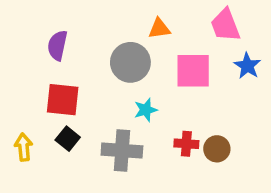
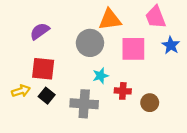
orange triangle: (159, 28) -> (110, 20), size x1.5
purple semicircle: (58, 45) -> (40, 31), turned 42
red cross: (186, 144) -> (123, 91), moved
yellow arrow: (24, 147) -> (21, 91), moved, turned 78

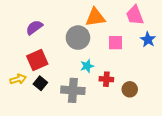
pink square: (133, 49) -> (116, 43), size x0.7
red square: (43, 69) -> (37, 60), turned -30

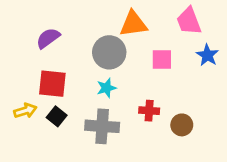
red square: (37, 60) -> (52, 84), turned 30
cyan star: (87, 66) -> (106, 88), moved

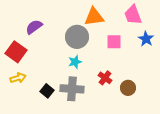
red square: (52, 84) -> (16, 52), moved, turned 30
red cross: (149, 111) -> (105, 78), turned 32
black square: (57, 116) -> (47, 91), moved

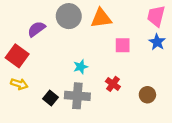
pink trapezoid: (133, 15) -> (156, 16), moved, turned 35
gray circle: (77, 37) -> (69, 16), moved
yellow arrow: (18, 78) -> (19, 84), turned 35
brown circle: (128, 88) -> (147, 95), moved

